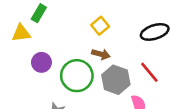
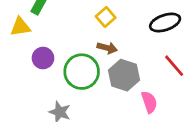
red line: (149, 72) -> (174, 66), moved

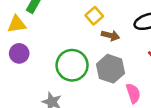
brown arrow: (107, 48) -> (110, 36), moved
purple circle: (43, 58) -> (19, 53), moved

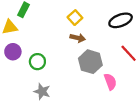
brown arrow: (110, 36) -> (78, 38), moved
green circle: (72, 65) -> (37, 62), moved, size x0.6

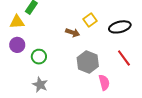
yellow square: (75, 18) -> (90, 20), moved
brown arrow: (78, 38) -> (73, 33), moved

